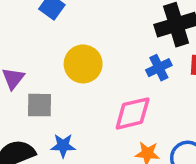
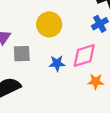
blue star: (63, 146) -> (57, 63), moved

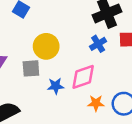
gray square: (22, 54) -> (31, 68), moved

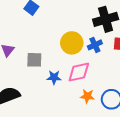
yellow circle: (46, 46) -> (72, 43), moved

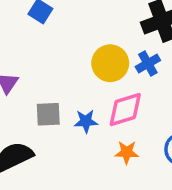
gray square: (34, 60) -> (48, 114), moved
orange star: (87, 96) -> (127, 152), moved

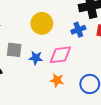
yellow circle: (110, 63) -> (42, 23), moved

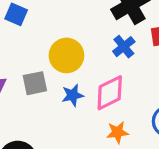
gray square: (14, 50) -> (35, 83), moved
blue star: (36, 58) -> (73, 95), moved

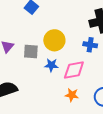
blue cross: (124, 47) -> (90, 45), turned 32

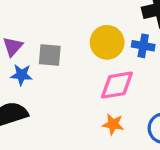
yellow circle: (54, 40) -> (107, 42), moved
blue star: (51, 65) -> (21, 75), moved

